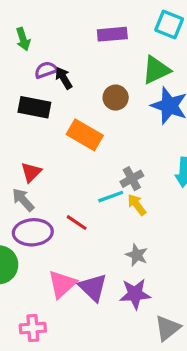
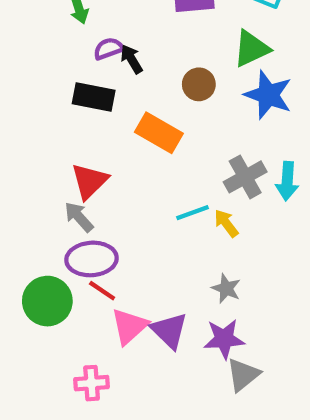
red triangle: (31, 172) -> (89, 181), size x1.4
gray cross: (132, 179) -> (245, 177), moved, size x1.4
red line: (77, 223) -> (102, 291), moved
gray triangle: (168, 328) -> (243, 375), moved

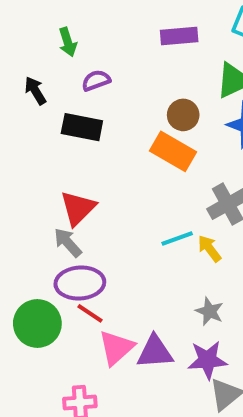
black arrow: (131, 59) -> (35, 91), moved
orange rectangle: (159, 133) -> (173, 151), moved
purple triangle: (169, 331) -> (155, 352), turned -48

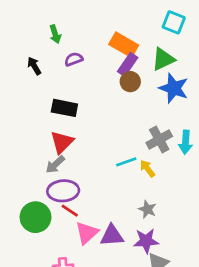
purple rectangle: (179, 36) -> (128, 64), moved, turned -50
black rectangle: (82, 127) -> (64, 108), moved
orange rectangle: (173, 151) -> (124, 45), moved
gray arrow: (68, 242) -> (55, 165), turned -90

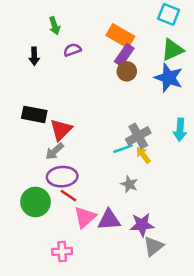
green triangle: (163, 59) -> (172, 50), moved
black arrow: (34, 66) -> (34, 56), turned -150
black rectangle: (64, 108) -> (34, 114), moved
gray cross: (159, 140) -> (138, 136), moved
gray star: (147, 209) -> (129, 184), moved

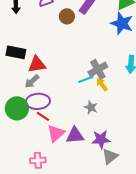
brown circle: (127, 71) -> (67, 16), moved
red triangle: (61, 130) -> (37, 64), turned 36
green circle: (36, 202) -> (17, 108), moved

